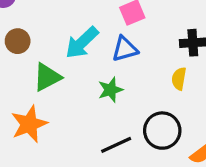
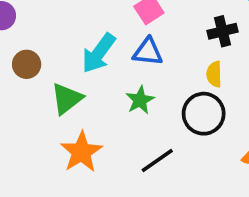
blue triangle: (125, 49) -> (148, 52), turned 32
orange star: (29, 124) -> (81, 152), moved
black circle: (162, 131) -> (204, 114), moved

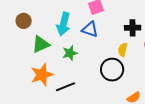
cyan arrow: (99, 53) -> (63, 24), turned -35
green star: (140, 100) -> (70, 53), moved
black line: (157, 161) -> (66, 87), moved

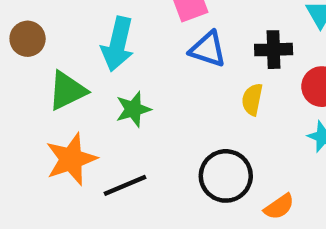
blue triangle: (90, 29) -> (208, 49), moved
black circle: (112, 70) -> (226, 176), moved

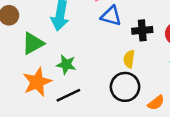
black cross: (274, 50) -> (142, 30), moved
yellow semicircle: (252, 99) -> (129, 59), moved
green star: (133, 109) -> (66, 64), moved, turned 30

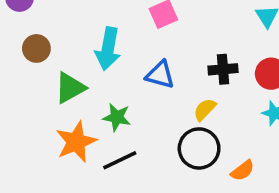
blue triangle: (111, 16) -> (160, 75), moved
yellow semicircle: (129, 59) -> (205, 109), turned 36

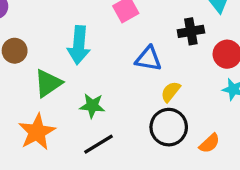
black cross: (223, 69) -> (191, 31), moved
blue triangle: (160, 75) -> (148, 59), moved
orange star: (76, 142) -> (37, 132), moved

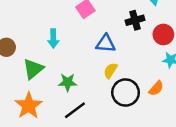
cyan arrow: (79, 45) -> (53, 39), size x0.7
yellow semicircle: (171, 92) -> (111, 70), moved
orange semicircle: (210, 143) -> (156, 88), moved

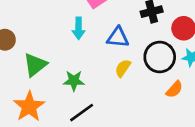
cyan arrow: (53, 39) -> (79, 28), moved
black circle: (126, 93) -> (160, 57), moved

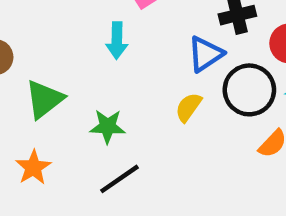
blue triangle: (118, 37) -> (206, 54), moved, turned -40
orange star: (29, 106) -> (33, 167), size x0.7

